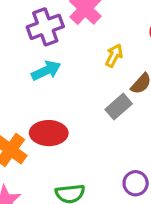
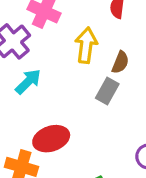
yellow arrow: (114, 55) -> (86, 45), size x1.5

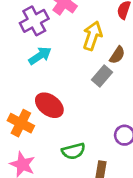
red ellipse: (51, 139) -> (49, 105), turned 44

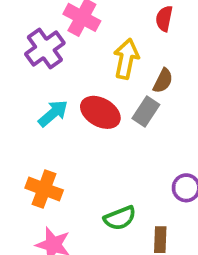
cyan arrow: (40, 56) -> (53, 113), moved
red ellipse: (49, 105) -> (100, 112), moved

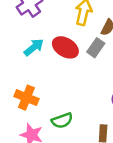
green semicircle: (120, 218) -> (62, 121), moved

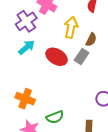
cyan arrow: (34, 47) -> (27, 47), moved

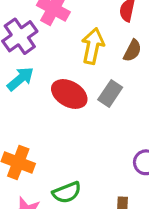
brown semicircle: (91, 40) -> (132, 51), moved

